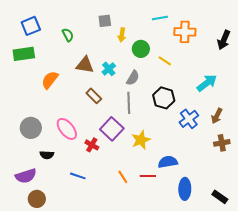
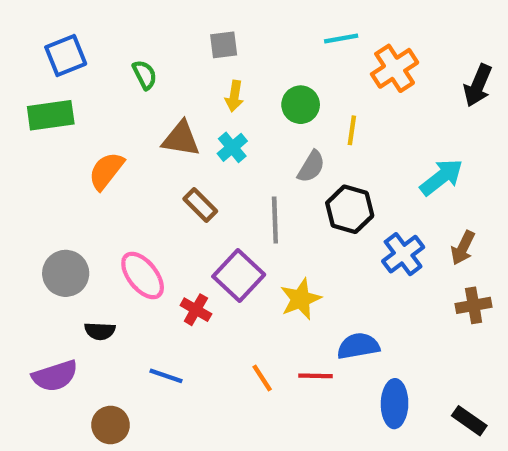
orange cross: (185, 32) -> (395, 68), turned -35
yellow arrow: (122, 35) -> (234, 96), moved
yellow line: (165, 61) -> (352, 130), turned 64
gray semicircle: (133, 78) -> (311, 167), moved
brown circle: (37, 199) -> (111, 425), moved

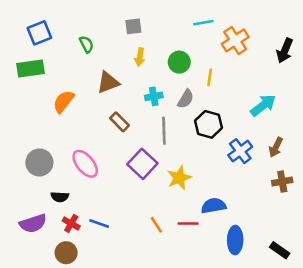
brown triangle: (181, 139) -> (108, 82), turned -30
cyan cross: (232, 147) -> (154, 96), moved, turned 30
red cross: (196, 310) -> (71, 223), moved

